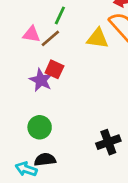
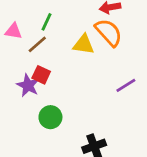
pink triangle: (32, 34) -> (13, 31), moved
green circle: (40, 127) -> (50, 117), moved

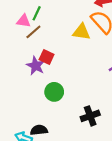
green line: (46, 22) -> (37, 13), moved
brown line: (37, 44) -> (33, 32), moved

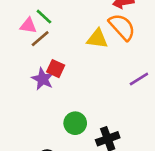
green line: (37, 13) -> (44, 17), turned -72
green circle: (54, 92) -> (75, 123), moved

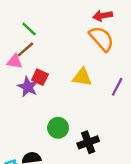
pink triangle: (28, 26) -> (15, 62), moved
yellow triangle: (97, 39) -> (82, 77), moved
purple line: (139, 79) -> (117, 87), turned -30

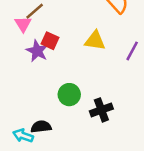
pink triangle: (15, 62) -> (23, 24), turned 49

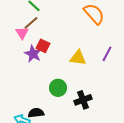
yellow triangle: (95, 41) -> (78, 58), moved

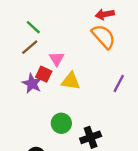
pink triangle: (22, 33) -> (57, 59), moved
yellow triangle: (78, 58) -> (71, 81), moved

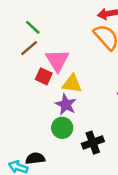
pink triangle: (57, 59) -> (57, 60), size x1.5
purple star: (32, 83) -> (66, 105), moved

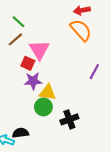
yellow triangle: (72, 84) -> (48, 92), moved
purple star: (66, 105) -> (33, 81), moved, turned -30

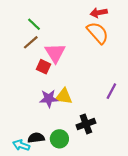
purple line: (94, 72) -> (111, 91), moved
purple star: (33, 81) -> (49, 99), moved
green circle: (43, 107) -> (59, 139), moved

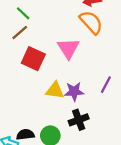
pink triangle: (55, 53) -> (68, 48), moved
red square: (44, 67) -> (33, 59), size x1.5
purple star: (49, 99) -> (74, 91), moved

